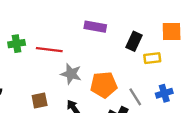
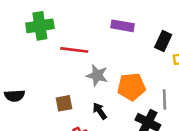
green cross: (17, 44) -> (40, 26), moved, size x1.5
gray line: (135, 97) -> (164, 100), turned 30

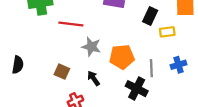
black semicircle: (15, 96) -> (18, 65), turned -78
brown square: (64, 103) -> (62, 72), turned 35

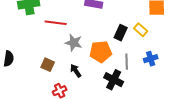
black rectangle: (150, 16) -> (121, 33), moved
yellow rectangle: (167, 32) -> (141, 30), turned 48

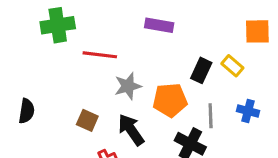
gray star: (74, 43) -> (128, 86), turned -30
blue cross: (151, 59) -> (248, 111), turned 32
black arrow: (76, 71) -> (131, 130), size x1.5

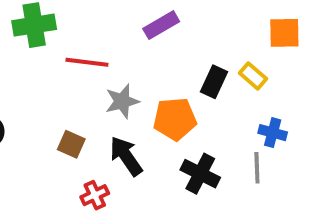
purple rectangle: (159, 25) -> (161, 25), turned -40
gray line: (211, 116) -> (257, 168), moved

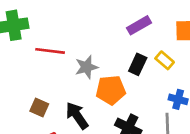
purple rectangle: (161, 25) -> (139, 25), moved
gray star: (122, 101) -> (86, 67), moved

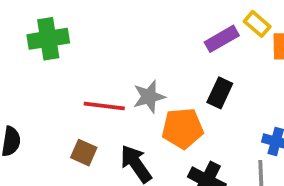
red line: (50, 51) -> (104, 106), moved
yellow rectangle: (165, 60) -> (257, 24), moved

